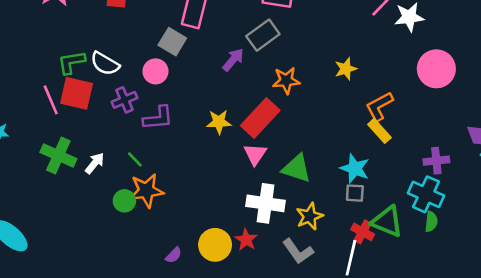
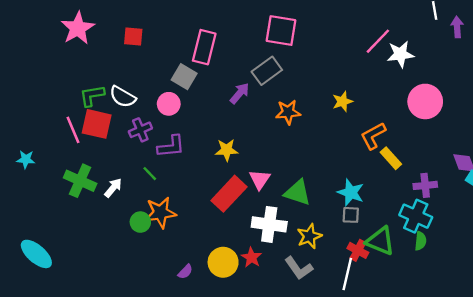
red rectangle: (260, 118) -> (229, 194), moved
yellow rectangle: (379, 131) -> (391, 158), moved
green line: (135, 159) -> (150, 174), moved

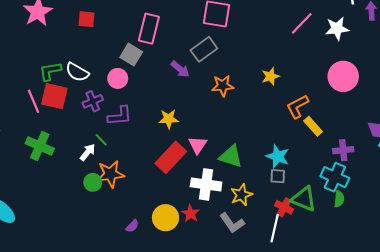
white star: (400, 54) -> (337, 29), moved
purple arrow: (240, 93) -> (180, 69), turned 90
white arrow: (113, 188) -> (88, 152), moved

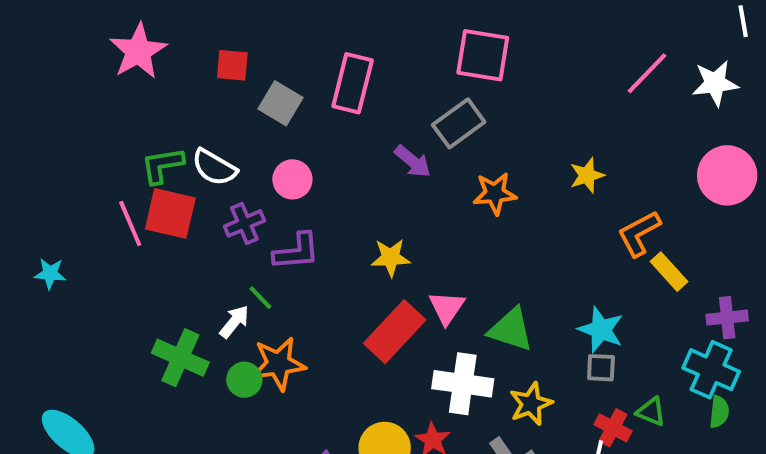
gray square: (131, 55) -> (280, 103), moved
green cross: (40, 146) -> (180, 358), moved
green triangle: (304, 199) -> (651, 412), size x0.6

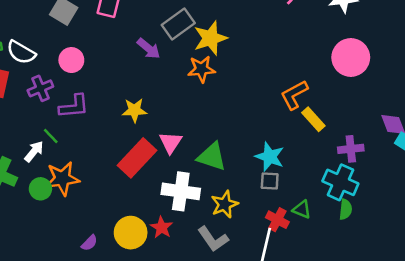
yellow star: (587, 175) -> (210, 38), moved, size x1.5

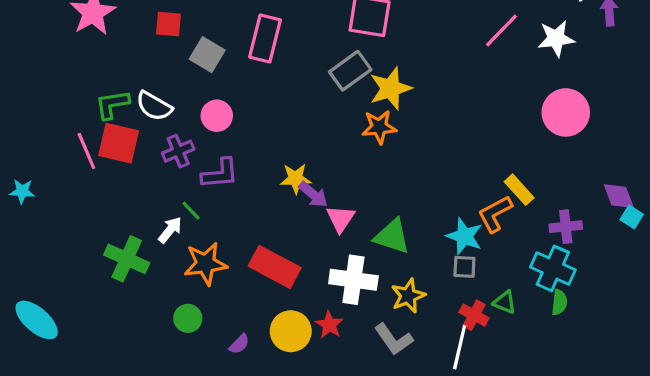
purple arrow: (149, 48) -> (313, 195), moved
orange L-shape: (294, 95) -> (495, 214), moved
red rectangle: (137, 158) -> (275, 267), moved, turned 75
green circle: (40, 189) -> (188, 318), moved

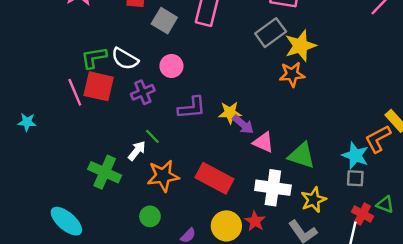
purple L-shape: (220, 174) -> (192, 108), moved
pink triangle: (341, 219) -> (263, 142), turned -40
cyan ellipse: (37, 320) -> (66, 221), moved

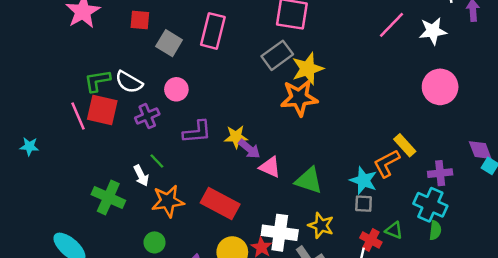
orange star: (292, 74) -> (299, 98), size x1.4
white arrow: (137, 151) -> (141, 176), turned 114
white cross: (273, 188) -> (280, 233), moved
yellow star: (314, 200) -> (321, 225), turned -30

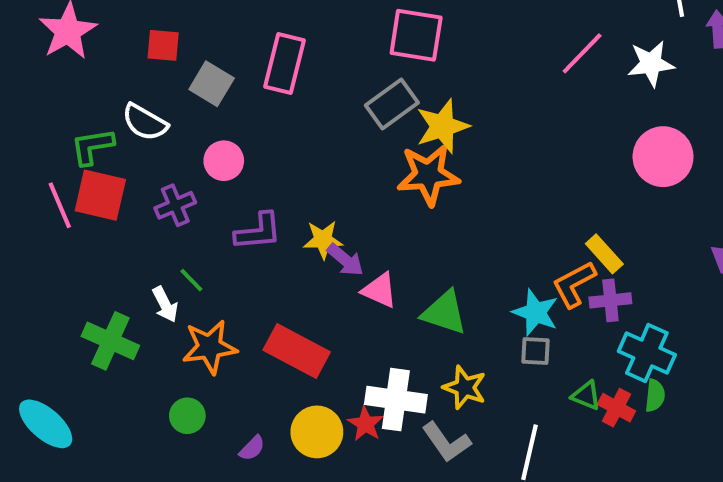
white semicircle: (129, 82) -> (145, 122), moved
purple cross: (440, 173) -> (610, 300), moved
red cross: (371, 240) -> (616, 408), moved

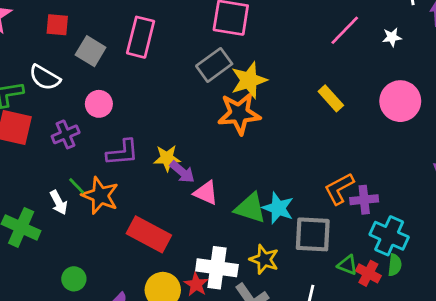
white star: (651, 64) -> (392, 37), size x0.6
yellow rectangle: (604, 254) -> (331, 98), moved
cyan star: (536, 313) -> (278, 208), moved
orange star: (210, 347) -> (100, 196), moved, turned 30
gray square: (536, 351) -> (313, 234), size x1.8

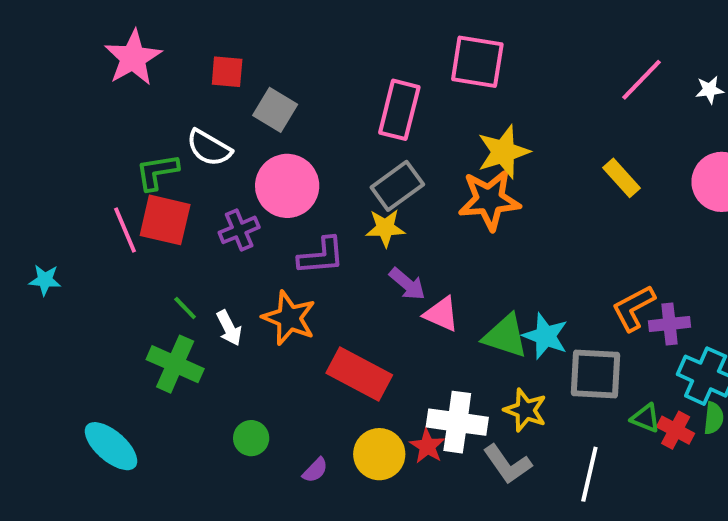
pink rectangle: (141, 37) -> (399, 110), moved
gray rectangle: (214, 65) -> (397, 186), moved
pink circle: (99, 104) -> (287, 186), size x1.6
yellow star: (167, 158) -> (385, 228), moved
green line: (77, 186) -> (185, 308), moved

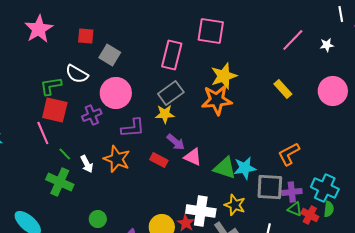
pink line: (125, 230) -> (43, 133), moved
purple cross: (670, 324) -> (292, 192), moved
cyan star: (545, 336) -> (245, 168), turned -30
red rectangle: (359, 374) -> (159, 160), moved, size x0.6

